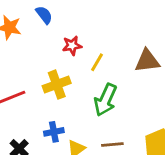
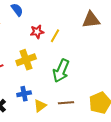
brown triangle: (147, 61) -> (91, 20), moved
yellow line: (97, 62) -> (55, 36), moved

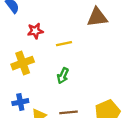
yellow line: (55, 36) -> (64, 44), moved, turned 48
green arrow: (61, 71) -> (63, 76), size x0.6

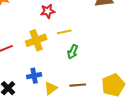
yellow line: (64, 44) -> (64, 32), moved

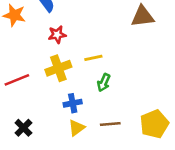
red star: (48, 11) -> (57, 35), moved
blue cross: (34, 76) -> (73, 103), moved

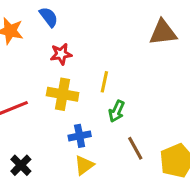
yellow line: (93, 58) -> (104, 82), turned -66
yellow cross: (58, 68) -> (63, 94), turned 30
brown line: (110, 124) -> (135, 148), moved, turned 66

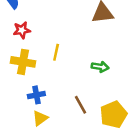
green arrow: (117, 111) -> (100, 67), moved, turned -105

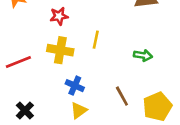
blue cross: (36, 95) -> (75, 86), turned 35

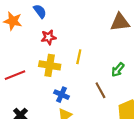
green arrow: (143, 55) -> (118, 70), turned 120
brown line: (122, 96) -> (100, 90), moved

